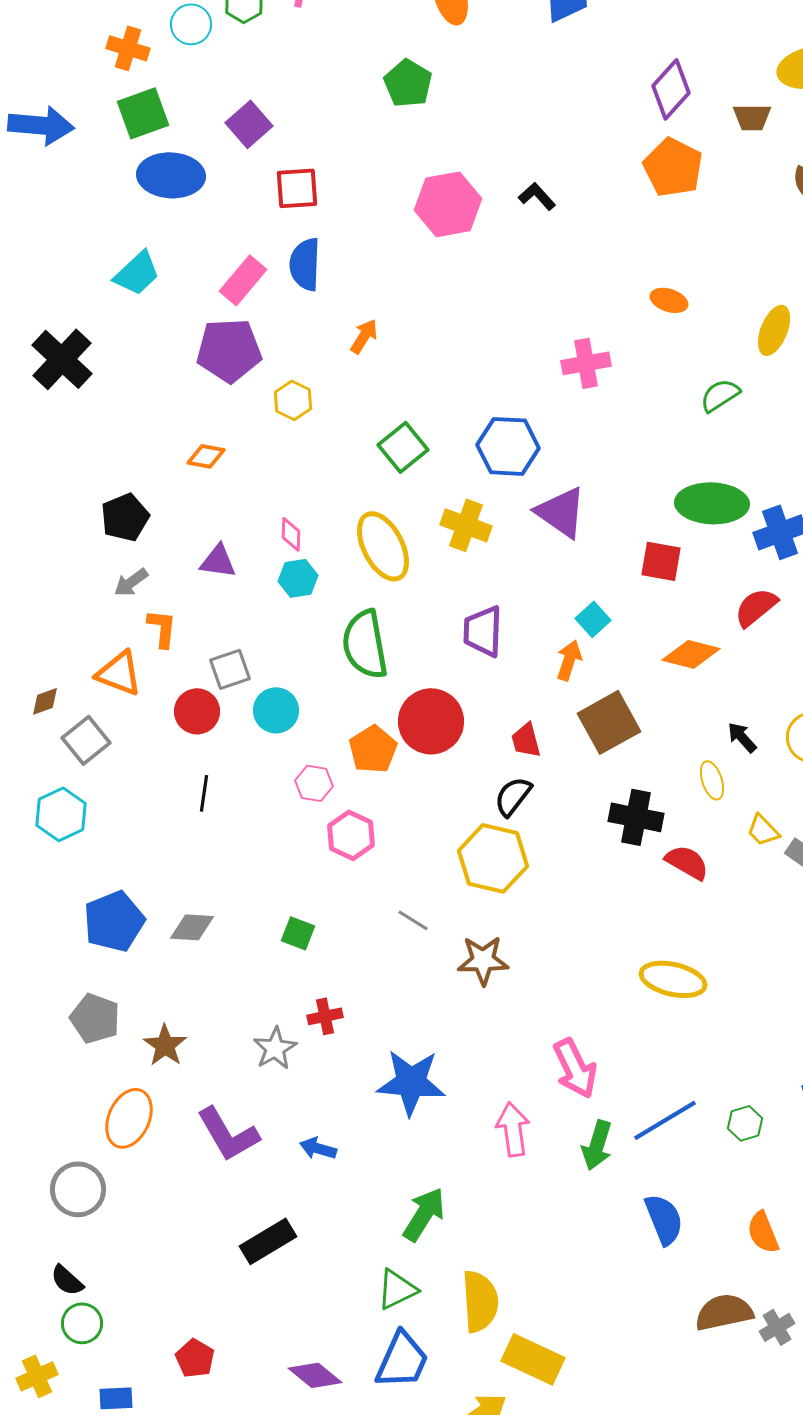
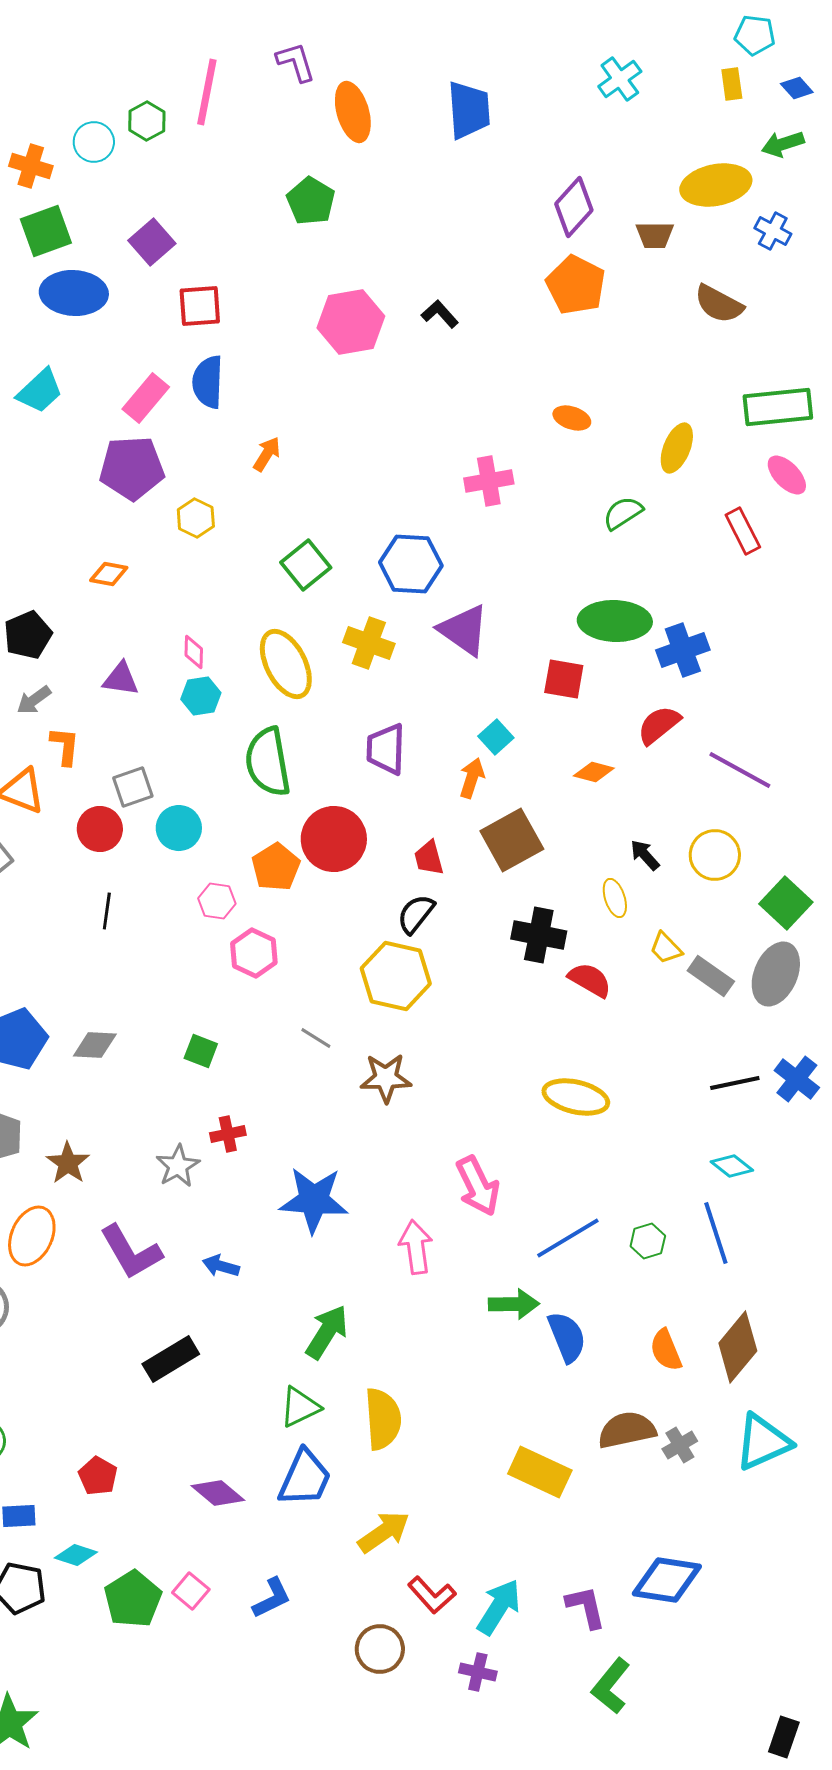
orange diamond: (691, 654) -> (594, 772), size x0.7
green arrow: (597, 1145) -> (514, 1304), moved, turned -108
yellow rectangle: (533, 1359) -> (540, 1472), moved

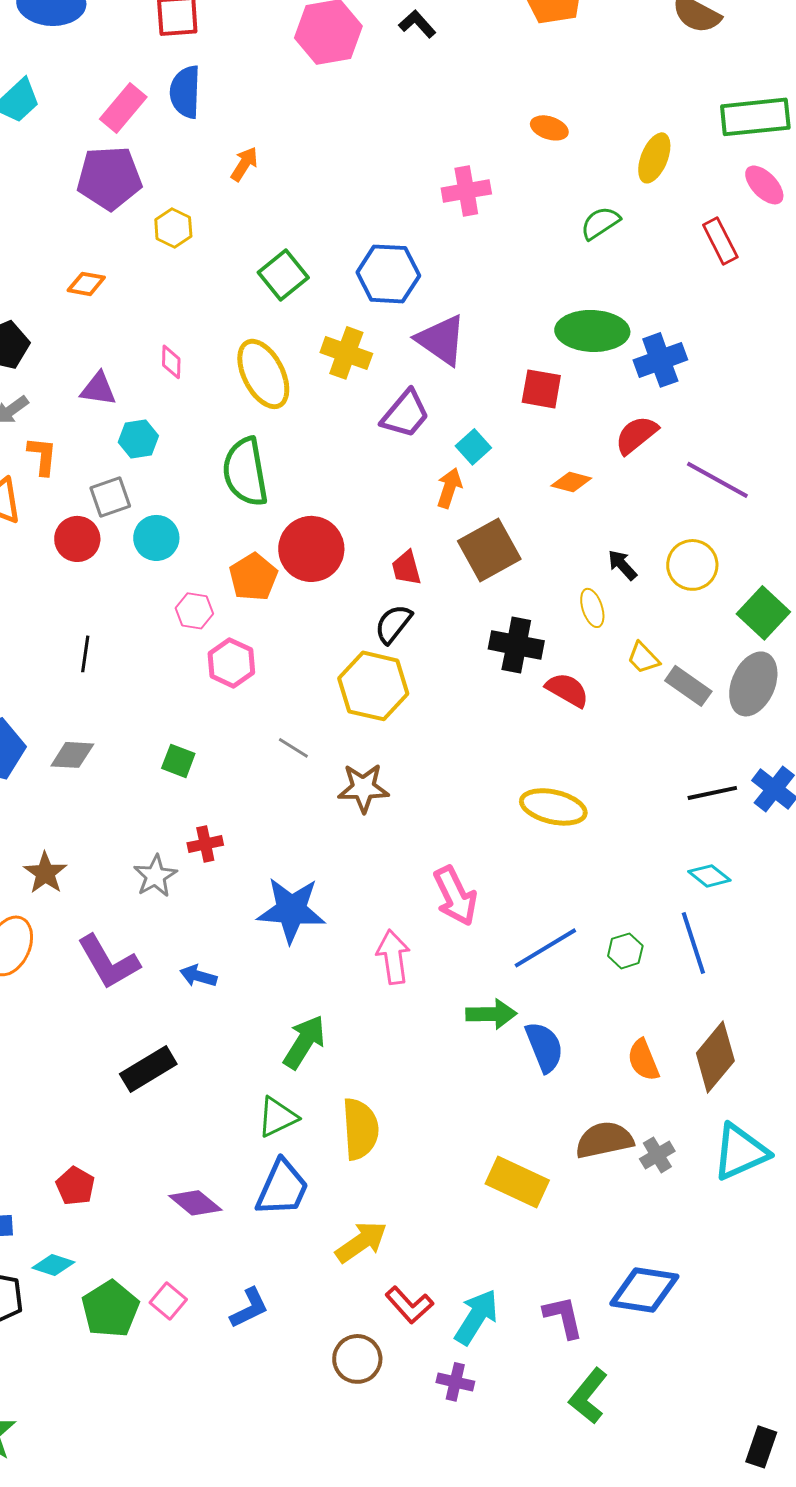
cyan hexagon: (201, 696) -> (138, 439), moved
purple trapezoid: (386, 749) -> (405, 414), moved, turned -142
black line: (107, 911) -> (85, 654), moved

